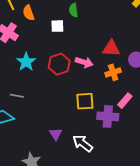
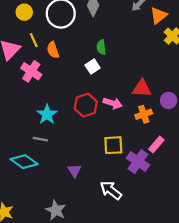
white square: (57, 26) -> (93, 67), moved, turned -32
cyan star: (26, 62) -> (47, 114), moved
purple cross: (108, 116) -> (138, 161), turned 30
purple triangle: (56, 134) -> (74, 171), moved

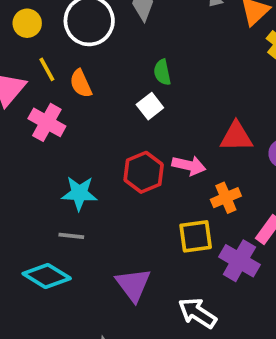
cyan star: (47, 114) -> (79, 193), turned -30
orange cross: (144, 114) -> (226, 198), moved
purple triangle: (74, 171) -> (133, 285), size x1.5

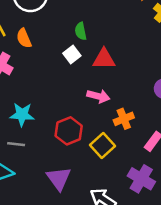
red triangle: (236, 137) -> (104, 59), moved
red hexagon: (144, 172) -> (69, 131), moved
yellow square: (196, 236) -> (103, 145), turned -35
purple cross: (239, 261) -> (141, 179), moved

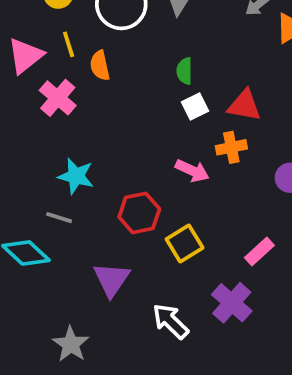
white square: (72, 55) -> (195, 107), moved
red triangle: (104, 59) -> (244, 105), moved
orange cross: (124, 119) -> (231, 147), moved

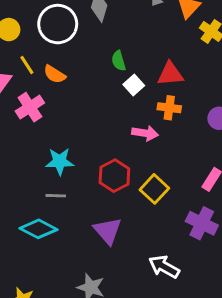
orange semicircle: (100, 66) -> (55, 74), turned -30
pink cross: (58, 98) -> (30, 107), turned 32
orange cross: (231, 147) -> (169, 108), turned 35
white arrow: (171, 321) -> (164, 267), moved

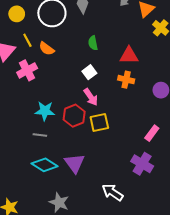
white square: (134, 85) -> (89, 72), moved
pink arrow: (145, 133) -> (91, 97), moved, turned 42
red hexagon: (114, 176) -> (74, 116), moved
yellow square: (154, 189) -> (99, 122), moved, turned 30
cyan diamond: (39, 229) -> (45, 165), moved

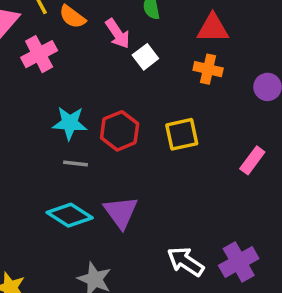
pink arrow: (91, 97) -> (118, 34), moved
yellow square: (99, 122) -> (182, 134), moved
gray line: (40, 135) -> (75, 163), moved
purple cross: (142, 164) -> (239, 262), moved, turned 30

